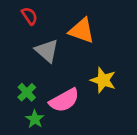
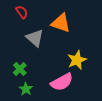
yellow star: (103, 80) -> (77, 60), turned 30
pink semicircle: (64, 100) -> (62, 82), moved

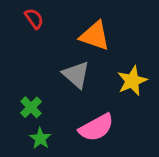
gray triangle: (35, 38) -> (76, 75), moved
yellow star: (77, 60) -> (132, 81), moved

